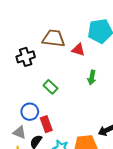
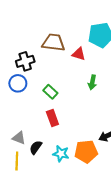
blue circle: (30, 112) -> (18, 83), moved
red rectangle: (46, 124) -> (52, 118), moved

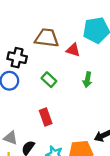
black cross: (25, 61) -> (17, 58), turned 30
green rectangle: (50, 92) -> (49, 80), moved

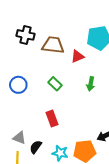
red triangle: (73, 50) -> (77, 56), turned -40
black cross: (17, 58) -> (25, 35), moved

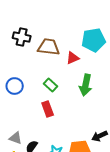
green arrow: (91, 84) -> (86, 85), size x1.5
red rectangle: (52, 118) -> (48, 109), moved

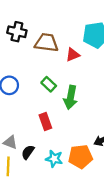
green arrow: (86, 85) -> (71, 97), moved
red rectangle: (48, 109) -> (45, 121), moved

